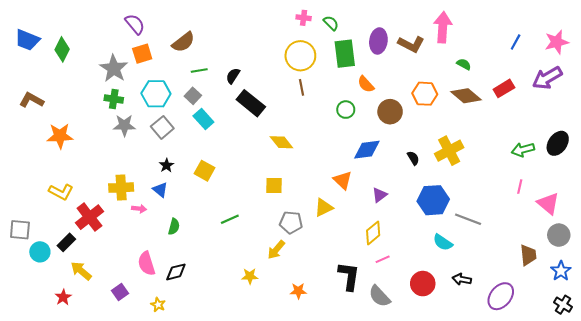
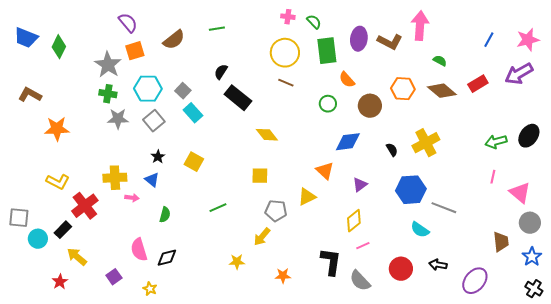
green line: (199, 71) -> (217, 29), moved
brown line: (301, 87) -> (286, 83), turned -56

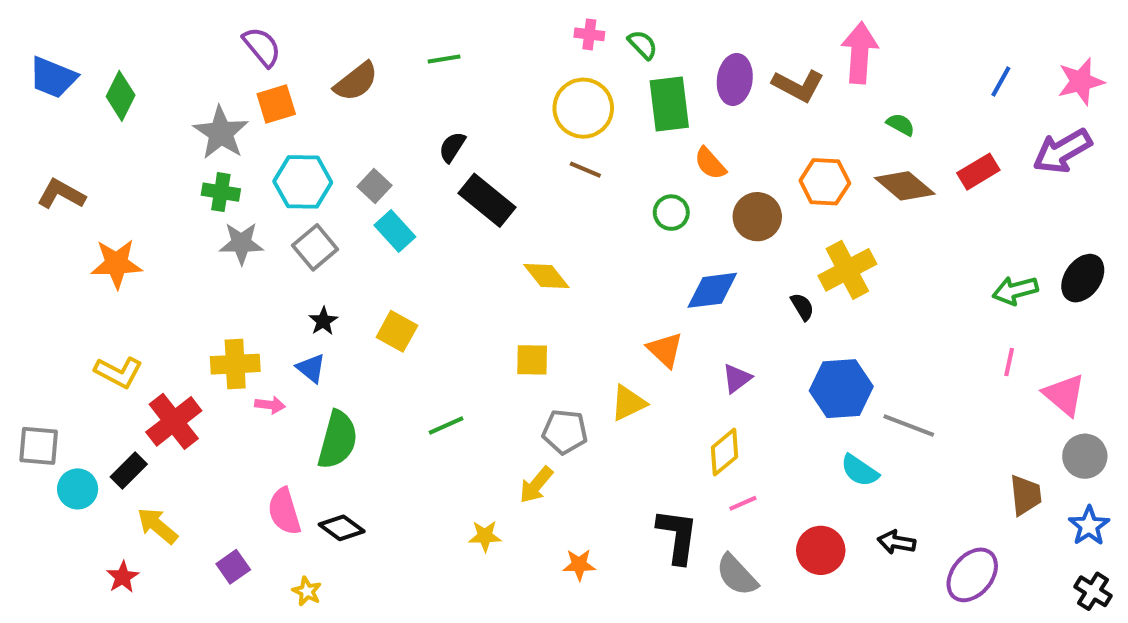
yellow cross: (426, 143) -> (847, 270), moved
green semicircle: (165, 215) -> (338, 440), size x1.8
black diamond: (167, 258) -> (342, 528), turned 50

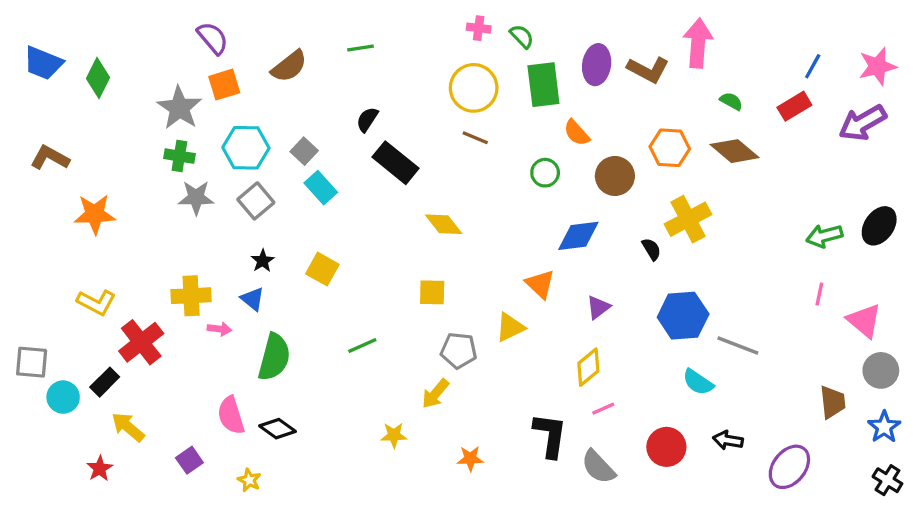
red rectangle: (978, 172) -> (794, 106), moved

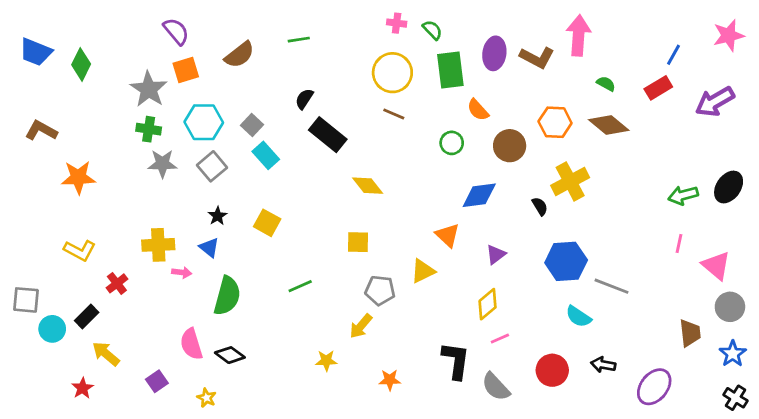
pink star: (877, 66) -> (729, 35), moved
red cross: (141, 342) -> (117, 283), size x0.6

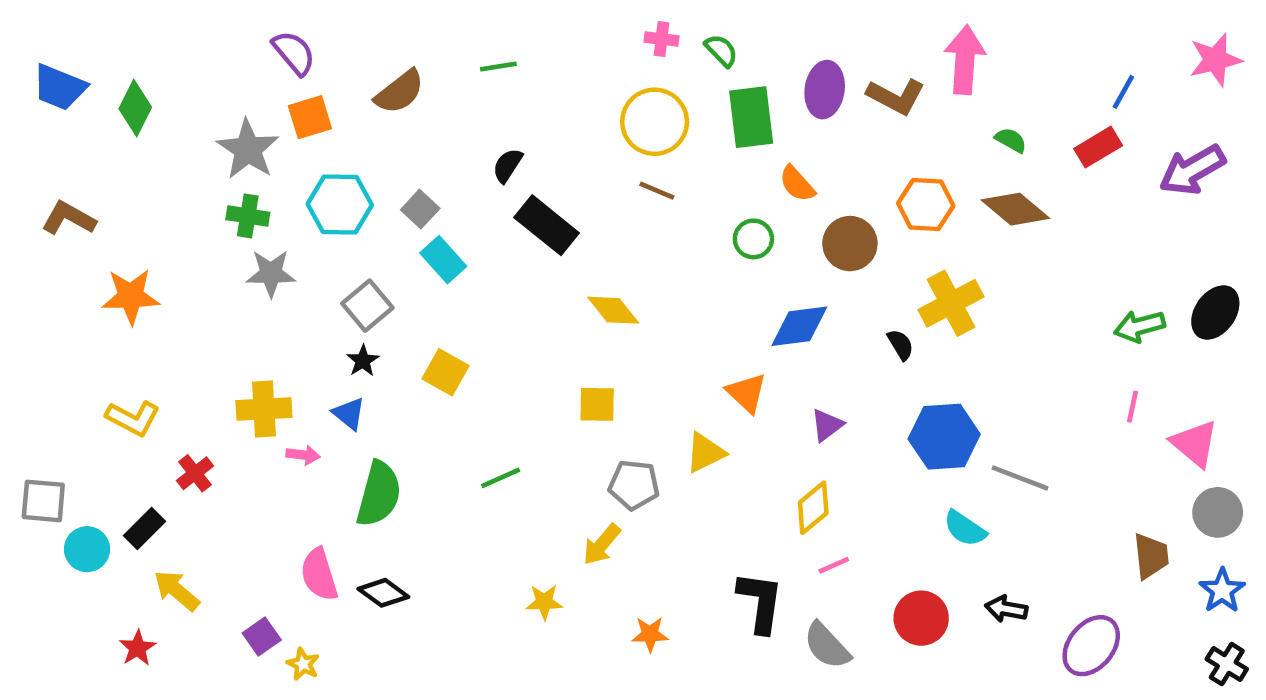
gray square: (212, 166) -> (367, 306), moved
yellow star: (206, 398) -> (303, 664), moved

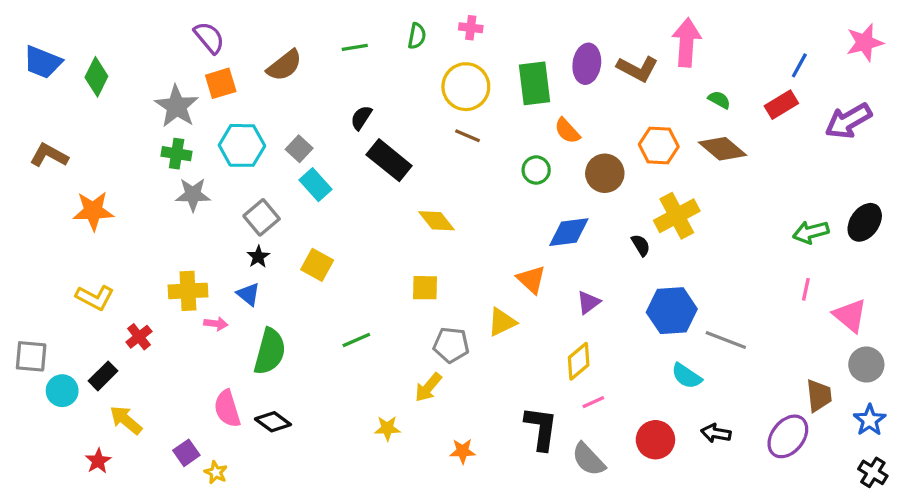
green semicircle: (721, 51) -> (417, 36), moved, turned 55
purple ellipse: (1091, 646) -> (788, 436), moved

